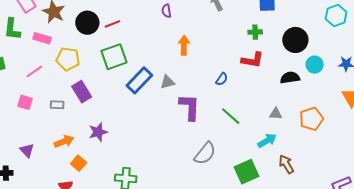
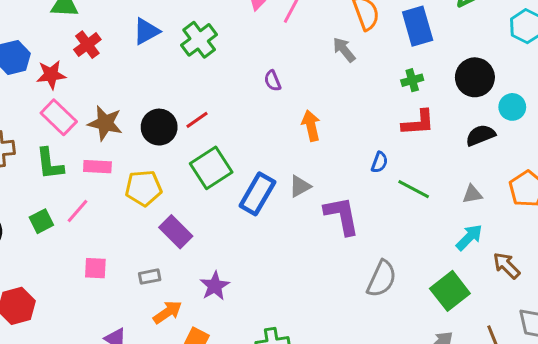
pink line: (34, 71) -> (78, 211), moved
gray rectangle: (57, 105) -> (150, 277), moved
green line: (231, 116) -> (414, 189), moved

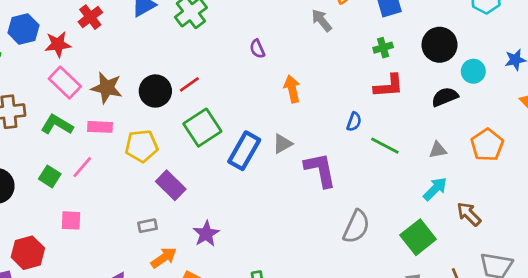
green L-shape: (50, 164) -> (57, 125), turned 128
green square: (41, 221) -> (50, 176), turned -30
pink square: (95, 268) -> (71, 220), moved

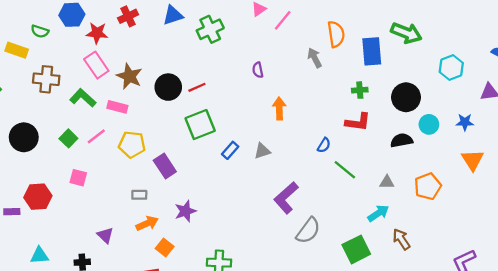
yellow pentagon: (142, 146) -> (132, 144), moved
blue rectangle: (244, 151) -> (230, 150), size x0.6
purple L-shape: (320, 170) -> (286, 198), moved, turned -132

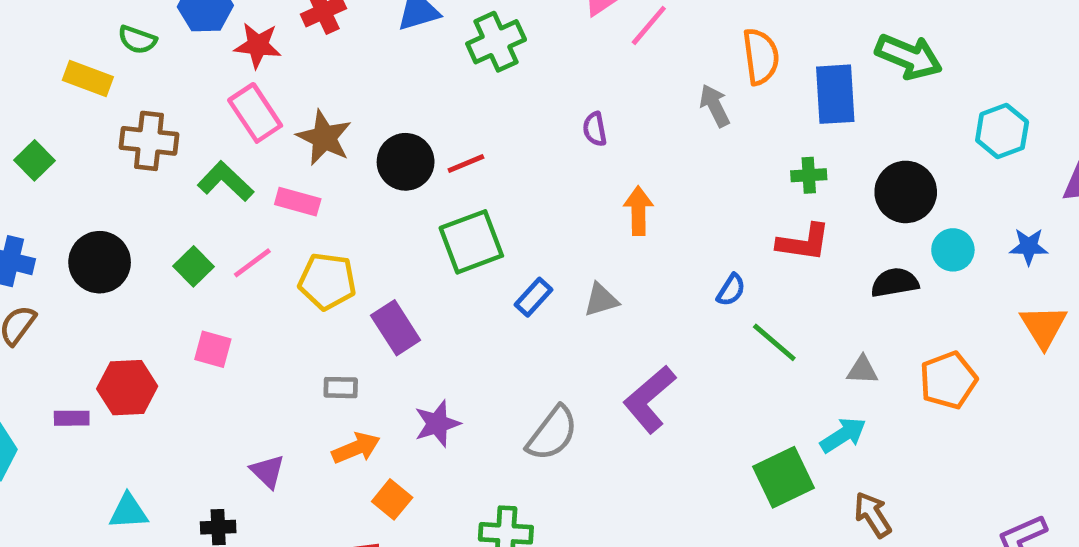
gray semicircle: (308, 231) -> (552, 433), moved
brown arrow: (401, 239) -> (873, 515), moved
green square: (356, 249) -> (784, 477), moved

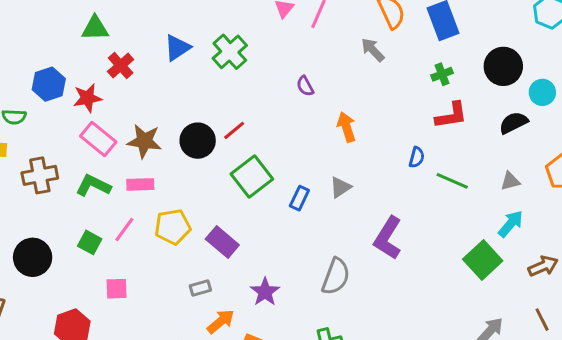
brown arrow: (873, 515) -> (543, 266), turned 116

